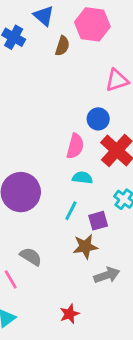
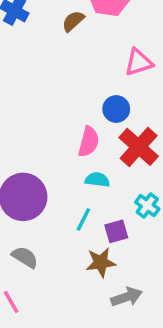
brown semicircle: (62, 46) -> (73, 21), turned -150
gray semicircle: (31, 257) -> (25, 257), moved

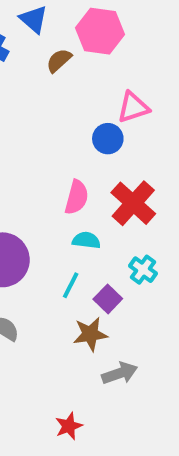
blue circle: (116, 109) -> (108, 139), moved
purple square: (116, 231) -> (108, 299), turned -30

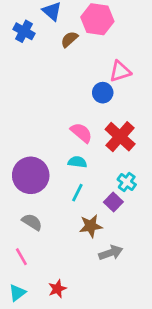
pink semicircle: (77, 197) -> (81, 133), turned -65
cyan semicircle: (86, 240) -> (77, 162), moved
purple square: (108, 299) -> (113, 202), moved
red star: (69, 426) -> (57, 289), moved

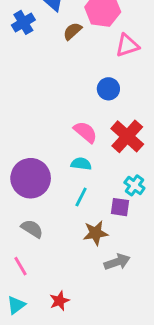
blue cross: (24, 31) -> (23, 22), turned 30
pink triangle: (120, 71) -> (127, 46), moved
purple square: (113, 202) -> (120, 207), turned -36

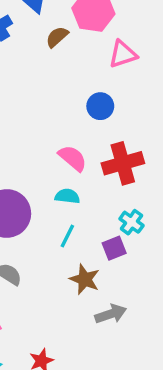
red cross: (127, 136) -> (123, 163), turned 32
purple square: (120, 207) -> (114, 248), turned -30
brown star: (95, 233) -> (85, 279), turned 30

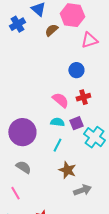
red cross: (123, 163) -> (83, 97), moved, size x0.6
cyan cross: (131, 222) -> (94, 137), size x1.5
purple square: (114, 248) -> (76, 123), moved

